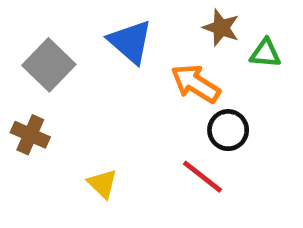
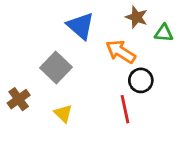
gray square: (49, 65) -> (56, 67), moved
brown cross: (30, 135) -> (19, 99), moved, turned 30
red line: (202, 177) -> (125, 109), turned 40

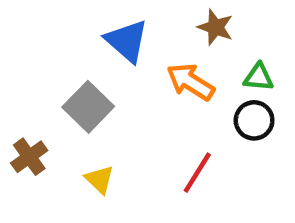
green triangle: (164, 33) -> (259, 77), moved
black circle: (141, 80) -> (254, 120), moved
red line: (125, 109) -> (197, 173), turned 44

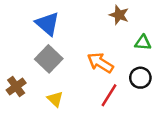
blue triangle: (127, 41) -> (48, 24), moved
orange arrow: (190, 82) -> (100, 63), moved
black circle: (254, 120) -> (140, 78), moved

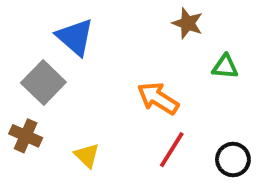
gray square: (49, 59) -> (43, 83), moved
black circle: (140, 78) -> (233, 160), moved
brown cross: (16, 86) -> (26, 136), turned -30

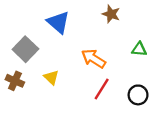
blue triangle: (75, 37) -> (58, 22), moved
green triangle: (225, 67) -> (139, 49), moved
yellow triangle: (87, 156) -> (51, 77), moved

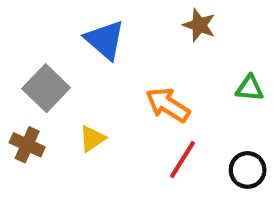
yellow triangle: (51, 77) -> (92, 138), turned 42

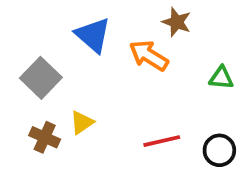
orange arrow: (168, 105) -> (149, 56), moved
brown cross: (27, 145) -> (45, 137), moved
red line: (182, 159) -> (162, 141), turned 45

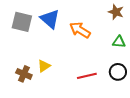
brown star: (177, 22) -> (116, 12), moved
gray square: (41, 78) -> (22, 22), moved, turned -30
black circle: (219, 150) -> (118, 72), moved

